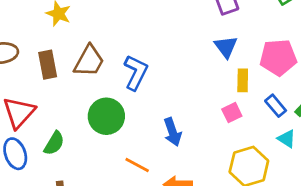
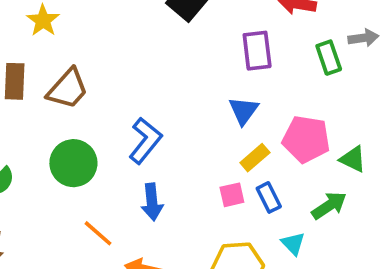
blue L-shape: (136, 73) -> (145, 141), moved
yellow rectangle: (243, 80) -> (255, 158), turned 35
blue rectangle: (276, 106) -> (269, 197), moved

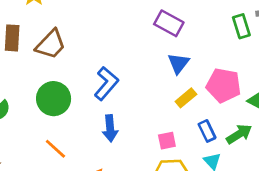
purple rectangle: (257, 51) -> (169, 23), moved, turned -56
pink square: (232, 195) -> (167, 141), moved
blue rectangle: (269, 197) -> (207, 131), moved
orange line: (98, 233) -> (55, 149), moved

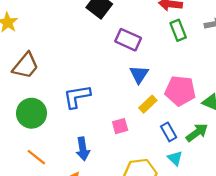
green rectangle: (241, 26) -> (178, 30), moved
blue L-shape: (106, 83) -> (77, 97), turned -136
blue arrow: (110, 128) -> (83, 149), moved
pink square: (167, 141) -> (120, 126), moved

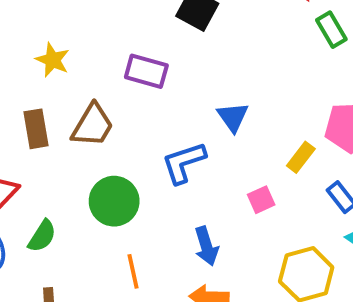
purple rectangle: (128, 40) -> (146, 71), moved
blue triangle: (139, 74) -> (233, 117), moved
orange line: (36, 157) -> (133, 271), turned 48

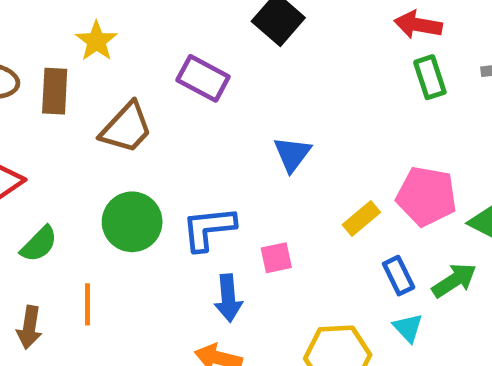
brown rectangle: (36, 129) -> (55, 91), moved
blue L-shape: (184, 163) -> (209, 229), moved
pink square: (261, 200) -> (276, 258), moved
orange line: (133, 271) -> (87, 304), moved

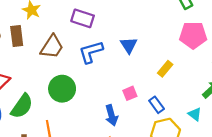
pink pentagon: (427, 196) -> (193, 35), moved
blue L-shape: (209, 229) -> (91, 52), moved
green semicircle: (39, 244) -> (22, 106), size x1.4
blue rectangle: (399, 276) -> (157, 105), moved

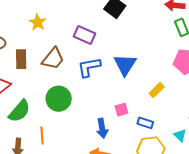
brown rectangle: (17, 36) -> (21, 59), moved
blue triangle: (129, 45) -> (125, 65), size x1.4
blue rectangle: (157, 105) -> (145, 123), turned -42

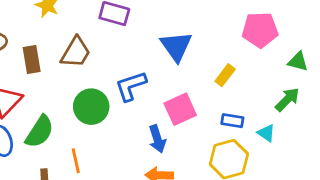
blue L-shape: (89, 67) -> (131, 86), moved
pink square: (121, 110) -> (180, 109), size x1.6
blue rectangle: (145, 123) -> (232, 121), moved

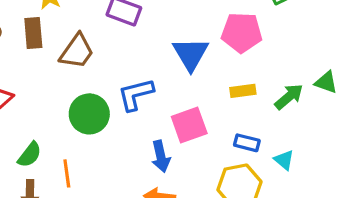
pink pentagon: (260, 30) -> (242, 33), moved
brown rectangle: (32, 59) -> (33, 33), moved
yellow rectangle: (225, 75) -> (243, 91), turned 40
green arrow: (287, 99) -> (289, 97), moved
green semicircle: (40, 132) -> (30, 155), moved, size x0.7

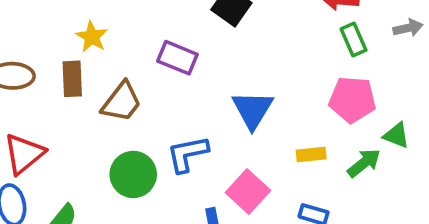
pink pentagon: (242, 33) -> (352, 99), moved
green triangle: (326, 82) -> (396, 135), moved
pink square: (189, 125) -> (248, 191), turned -30

